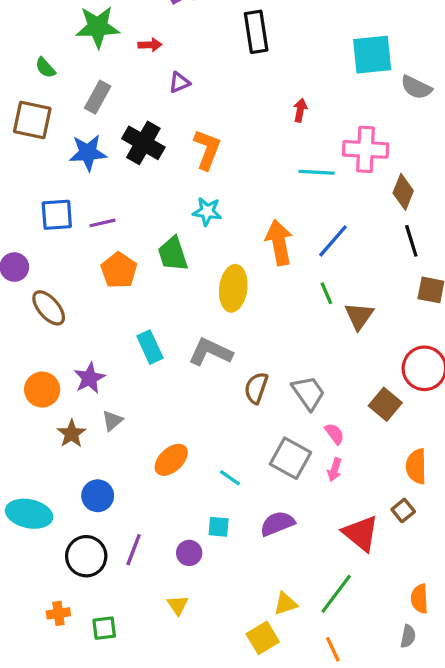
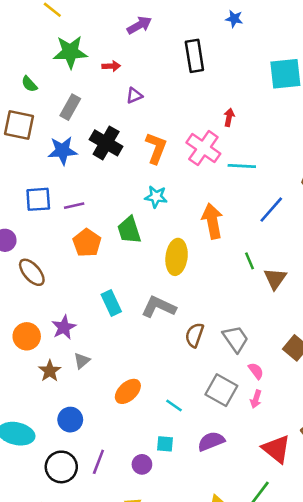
pink cross: (366, 149) -> (203, 148), moved, turned 32
blue line: (333, 241) -> (271, 210), moved

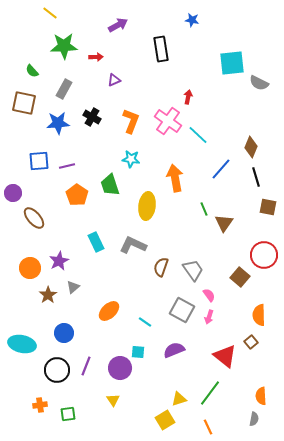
black cross: (106, 143) -> (92, 117), size x0.7
cyan line: (242, 166) -> (198, 135), turned 40
purple circle: (142, 464) -> (120, 368), size x1.5

